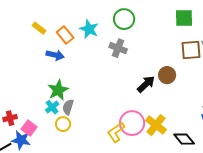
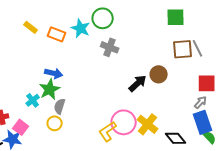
green circle: (124, 19) -> (103, 18), moved
orange rectangle: (65, 35) -> (57, 34), turned -30
blue arrow: (55, 55) -> (54, 73), moved
cyan cross: (52, 107) -> (33, 100), moved

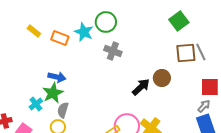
green square: (176, 17) -> (179, 21), turned -36

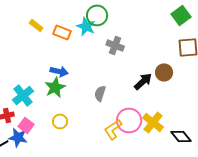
green circle: (106, 22) -> (97, 15), moved
cyan cross: (36, 104) -> (23, 95), moved, size x1.5
gray semicircle: (63, 110) -> (100, 93), moved

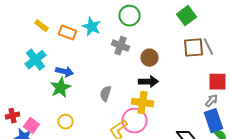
green circle: (97, 15) -> (130, 16), moved
brown circle: (164, 72) -> (150, 58), moved
black arrow: (143, 81) -> (148, 82), turned 42
cyan cross: (23, 95) -> (36, 60), moved
yellow cross: (153, 122) -> (142, 103), moved, turned -30

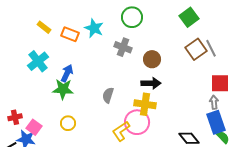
brown square: (194, 48) -> (196, 49), turned -30
blue arrow: (64, 72) -> (67, 73), turned -78
green star: (60, 88) -> (63, 89), turned 30
gray arrow: (212, 101) -> (214, 102), turned -48

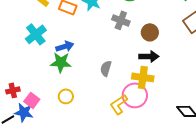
blue arrow: (67, 73) -> (65, 46), turned 48

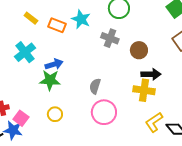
black arrow: (149, 56) -> (151, 74), moved
yellow cross: (143, 77) -> (144, 90), moved
pink circle: (135, 95) -> (104, 112), moved
yellow L-shape: (119, 104) -> (154, 122), moved

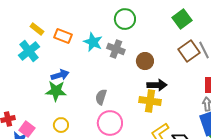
cyan star: (81, 19) -> (93, 42), moved
cyan cross: (25, 52) -> (29, 51), moved

